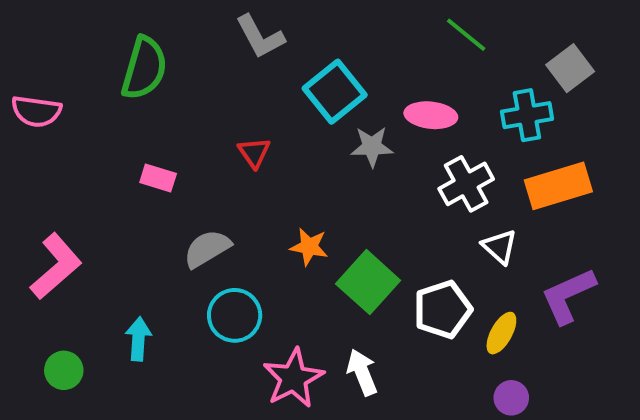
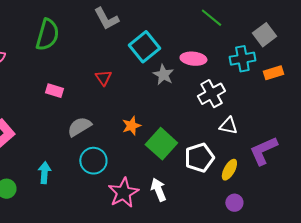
gray star: (372, 147) -> (163, 75), turned 30
orange rectangle: (558, 186) -> (273, 73), moved, size x0.6
orange star: (309, 247) -> (131, 126), turned -30
white triangle: (499, 247) -> (228, 126), turned -30

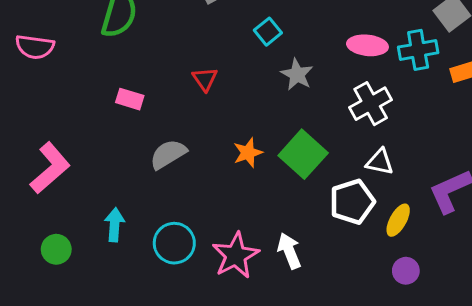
cyan square: (144, 47) -> (268, 32), size x0.6
pink ellipse: (193, 59) -> (367, 45), moved
white triangle: (228, 126) -> (380, 162), moved
green square: (161, 144) -> (303, 154), moved
cyan circle: (93, 161) -> (174, 243), moved

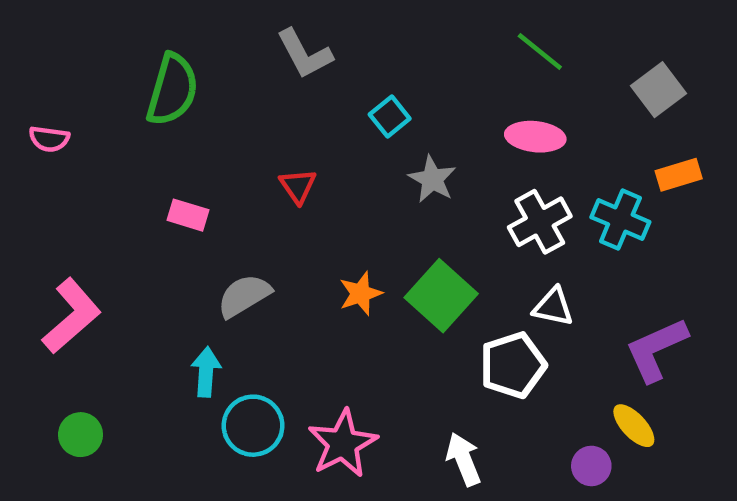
pink semicircle: (35, 47) -> (49, 139), size x0.7
cyan cross: (418, 50) -> (620, 220), moved, turned 33
yellow ellipse: (398, 220) -> (634, 426), moved, turned -72
cyan arrow: (114, 225) -> (206, 372), moved
white arrow: (289, 251) -> (464, 459), moved

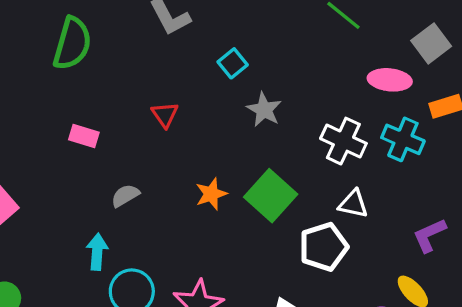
pink ellipse: (535, 137) -> (390, 80), moved
white cross: (540, 222) -> (343, 141), turned -36
gray semicircle: (244, 296) -> (125, 196), size x0.7
purple L-shape: (656, 349) -> (429, 235), size x0.7

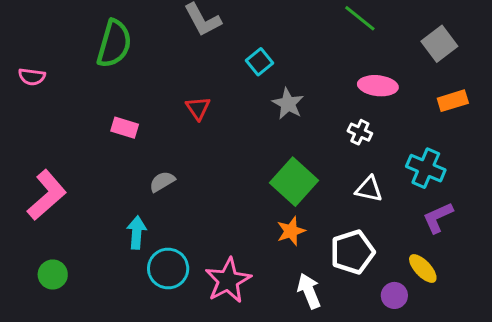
pink ellipse: (390, 80) -> (378, 86), moved
cyan cross: (403, 139) -> (426, 168), moved
white cross: (343, 141) -> (360, 132), size x0.6
orange star: (211, 194) -> (291, 231), moved
white pentagon: (324, 247) -> (352, 252), moved

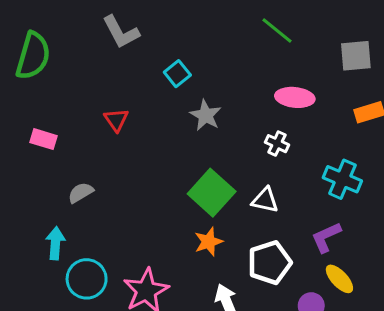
gray square: (439, 44) -> (356, 56), turned 32
white triangle: (369, 189) -> (265, 200), moved
purple L-shape: (438, 218) -> (326, 237), moved

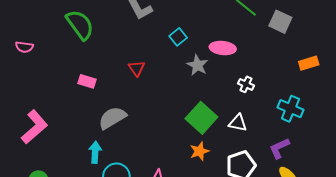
green semicircle: (33, 56) -> (80, 25), turned -52
gray square: (356, 56) -> (280, 22), moved, turned 30
pink ellipse: (295, 97) -> (223, 48), moved
gray semicircle: (81, 193) -> (112, 118), size x1.6

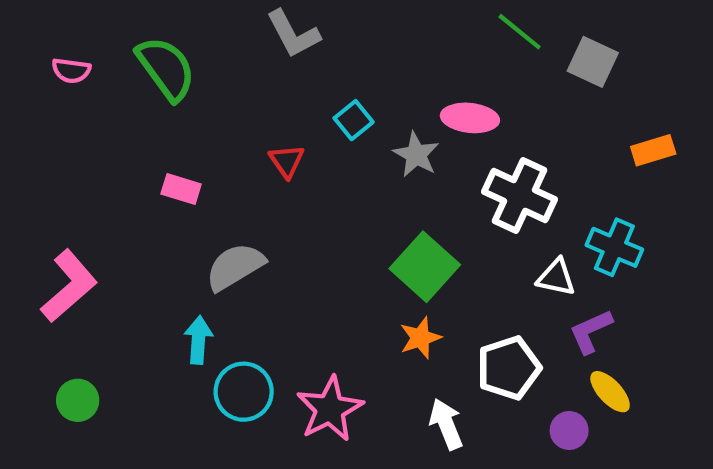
cyan square: (178, 37) -> (354, 120), moved
pink semicircle: (24, 47) -> (71, 71), moved
white cross: (246, 84) -> (520, 196), size x2.0
white triangle: (238, 123) -> (556, 277), moved

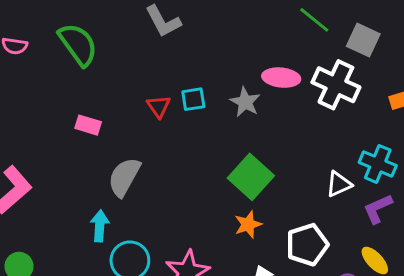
cyan square: (354, 120) -> (193, 99), moved, turned 30
white cross: (520, 196) -> (336, 85), moved
gray semicircle: (235, 267) -> (124, 177), turned -30
white triangle: (556, 277) -> (339, 184), turned -36
purple L-shape: (591, 331) -> (378, 209), moved

